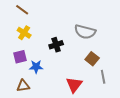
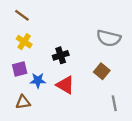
gray semicircle: (85, 32) -> (109, 38), moved
gray line: (103, 77) -> (114, 103), moved
red triangle: (74, 85) -> (65, 85), moved, turned -36

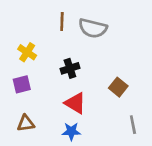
brown line: (22, 15) -> (62, 21), moved, turned 56
gray semicircle: (109, 38) -> (93, 28), moved
blue star: (38, 80) -> (71, 131), moved

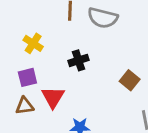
red triangle: (75, 103) -> (53, 97), moved, turned 30
brown triangle: (26, 123) -> (25, 106), moved

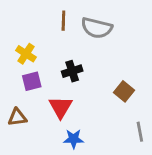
purple square: (27, 77) -> (32, 81), moved
red triangle: (53, 97) -> (61, 107), moved

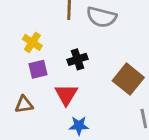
brown square: (124, 91) -> (128, 79), size x1.5

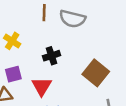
purple square: (38, 69) -> (13, 74), moved

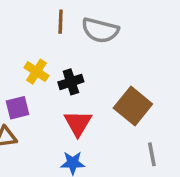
yellow cross: (12, 41) -> (36, 72), moved
red triangle: (42, 86) -> (78, 123), moved

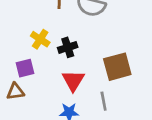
brown square: (133, 106) -> (117, 67), turned 36
gray line: (152, 154) -> (104, 101), moved

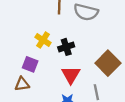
brown square: (117, 67) -> (108, 63), turned -30
purple square: (25, 68) -> (30, 64), turned 35

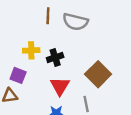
yellow cross: (43, 40) -> (31, 50), turned -35

